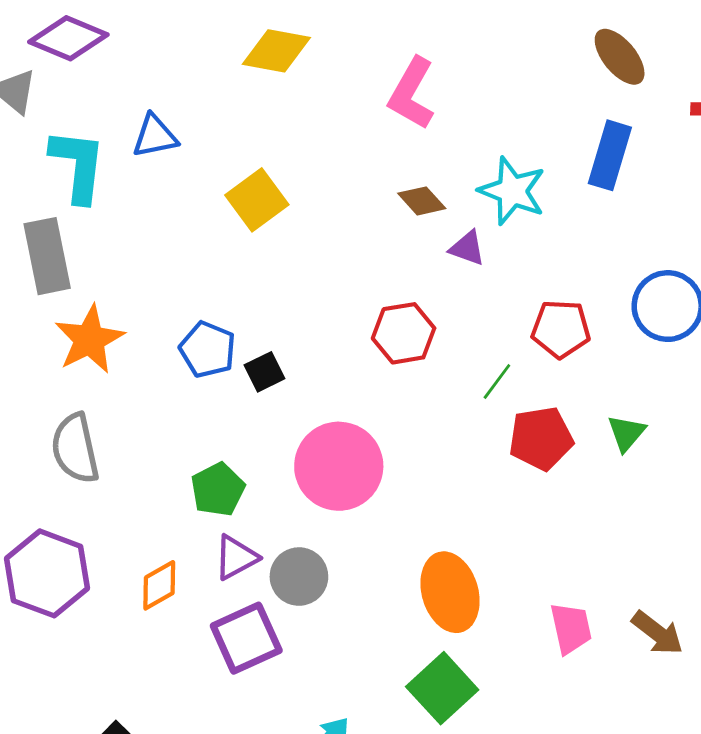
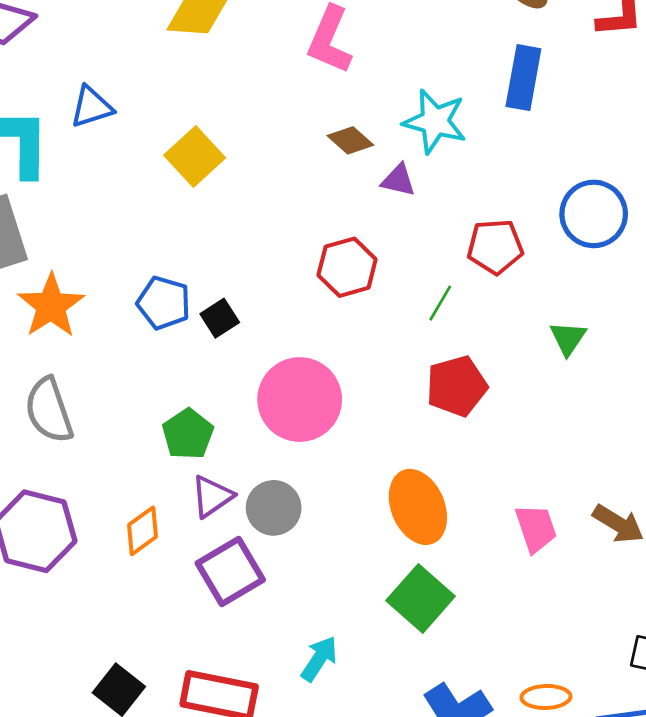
red pentagon: (541, 438) -> (457, 386), moved

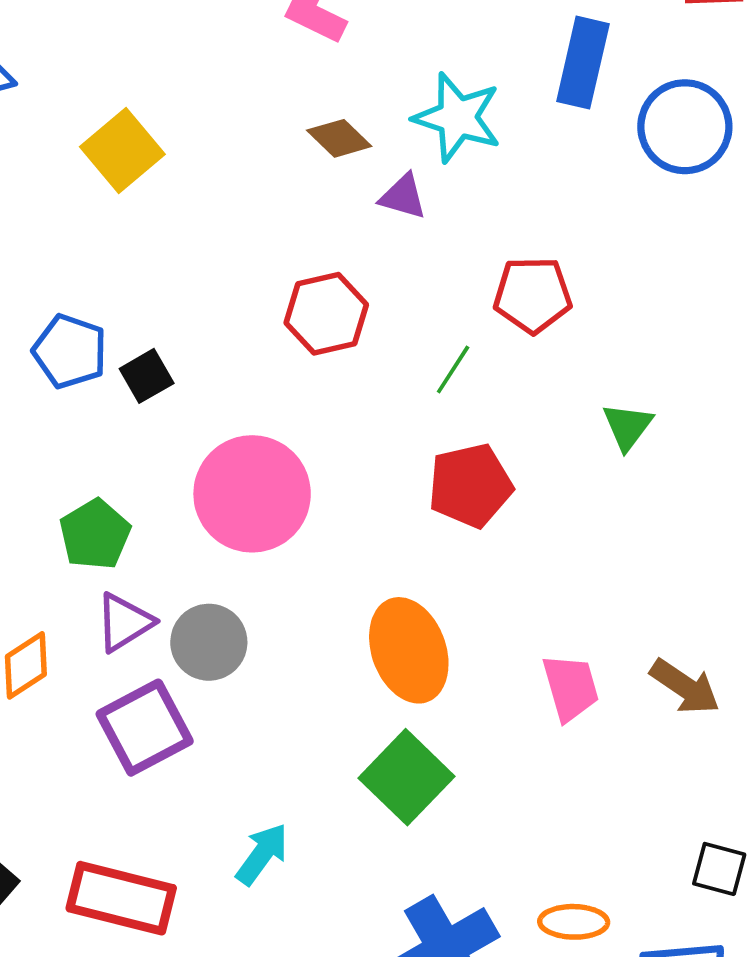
blue circle: (594, 214) -> (685, 127), moved

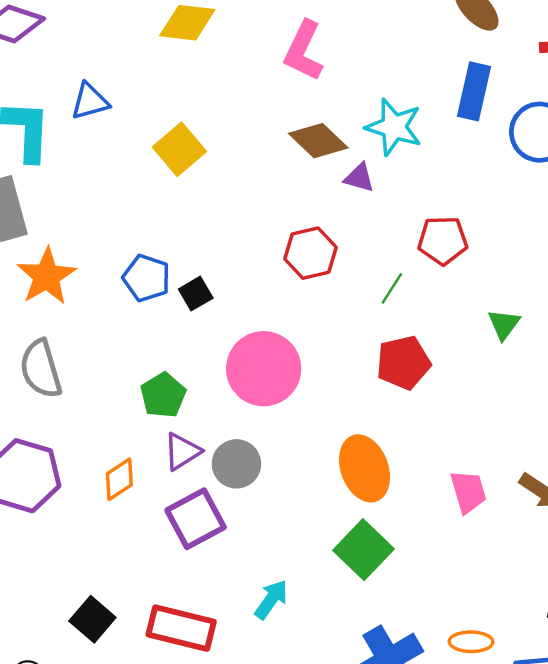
brown diamond: (339, 138) -> (318, 141), size x1.4

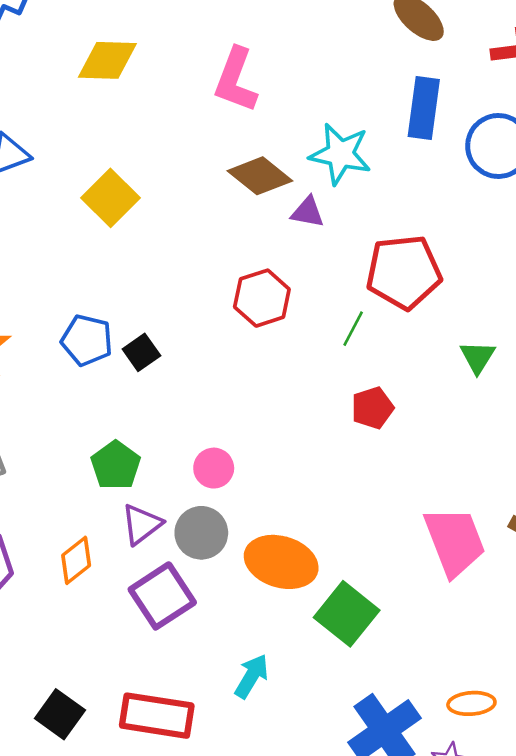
red pentagon: (443, 240) -> (404, 272), size x1.4
red pentagon: (403, 363) -> (372, 408), size x0.7
pink circle: (264, 369) -> (214, 468), moved, size x0.5
orange ellipse: (365, 468) -> (281, 562), moved, turned -48
pink trapezoid: (468, 492) -> (455, 541), size x1.5

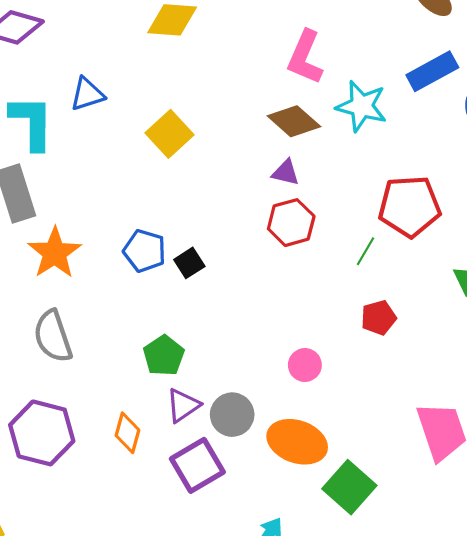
pink L-shape: (236, 80) -> (305, 57), moved
blue rectangle: (424, 108) -> (432, 71), turned 51
purple triangle: (308, 212) -> (286, 172), moved
pink circle: (214, 468) -> (305, 365), moved
orange diamond: (76, 560) -> (127, 433), turned -39

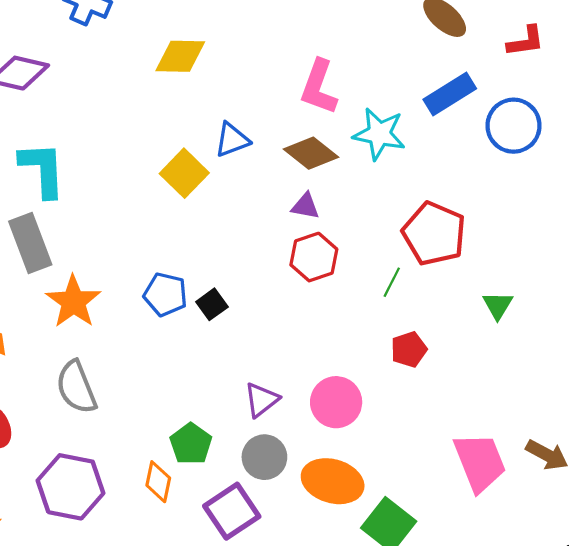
blue triangle: (87, 94) -> (232, 140), moved
red pentagon: (409, 206) -> (434, 234), turned 30
green pentagon: (164, 356) -> (191, 444), moved
pink circle: (305, 365) -> (336, 402), size x1.5
purple triangle: (183, 405) -> (261, 400), moved

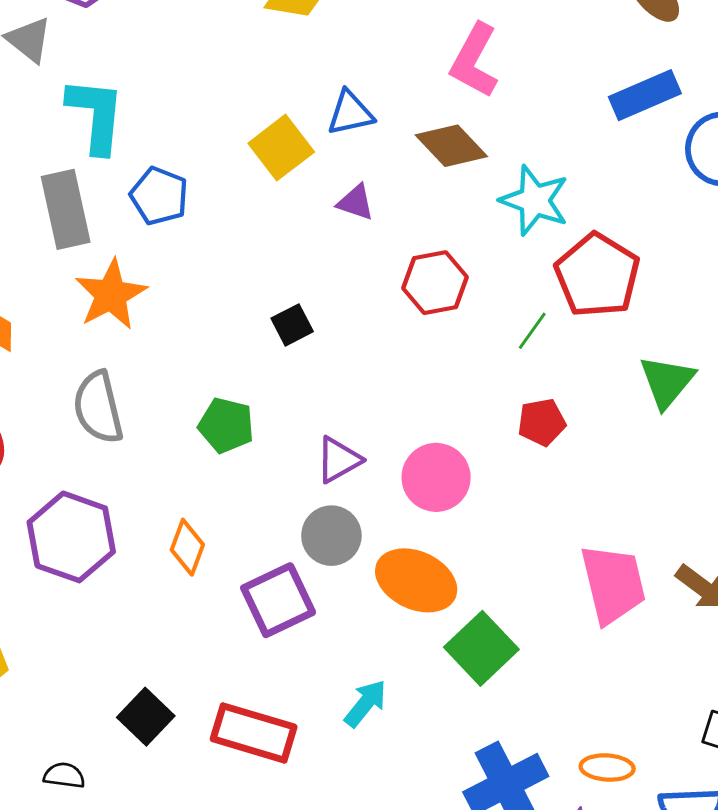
cyan star: (379, 134) -> (535, 200), moved
purple triangle: (305, 206) -> (356, 202), moved
blue pentagon: (165, 294) -> (159, 196), moved
green triangle: (498, 305) -> (667, 382), size x1.4
green pentagon: (191, 444) -> (226, 425), moved, turned -30

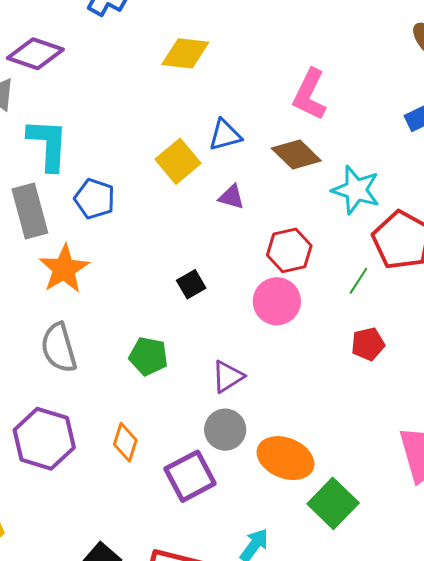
pink circle: (436, 477) -> (277, 301), moved

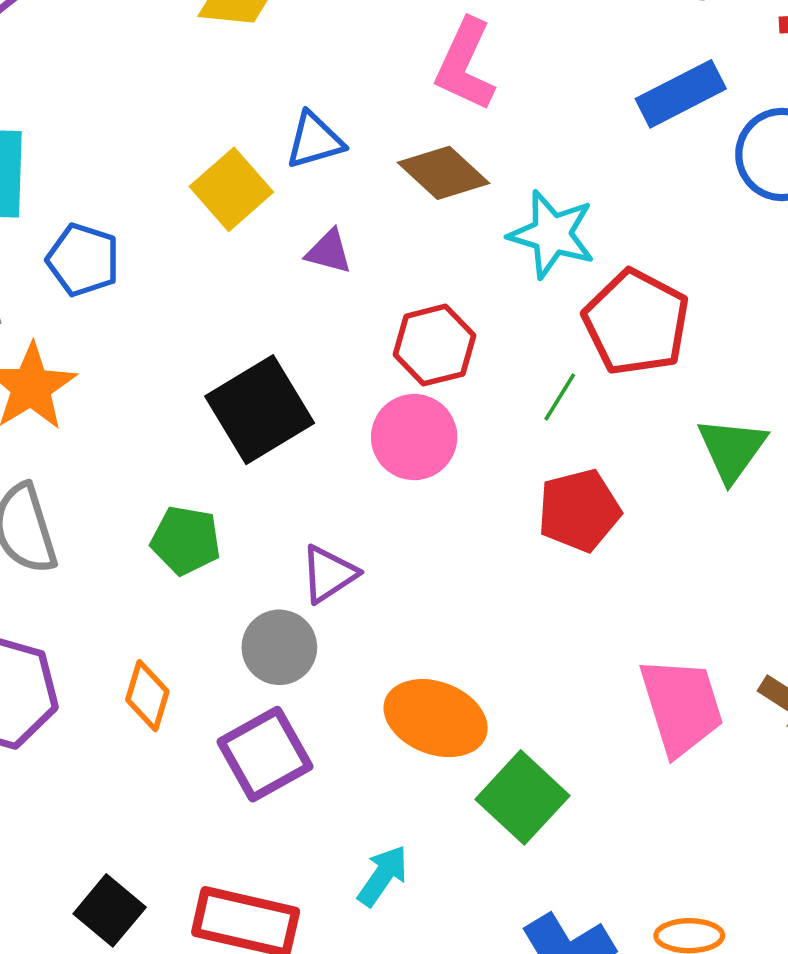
black square: (191, 284) -> (260, 410), size x2.0
red pentagon: (368, 344) -> (579, 510), size x1.4
gray circle: (225, 430) -> (279, 647), moved

